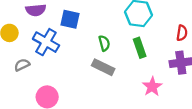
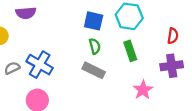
blue square: (70, 19) -> (94, 21), moved
blue cross: (46, 42) -> (40, 65), moved

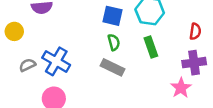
pink star: (143, 90) -> (181, 88), moved

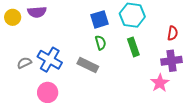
blue square: (113, 16) -> (99, 19), turned -30
yellow circle: (14, 31) -> (13, 17), moved
gray rectangle: (113, 67) -> (88, 65), moved

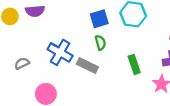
green rectangle: (133, 47) -> (134, 64), moved
blue cross: (50, 60) -> (60, 52), moved

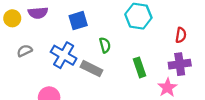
blue square: (99, 19) -> (78, 21), moved
gray semicircle: (22, 63) -> (25, 51), moved

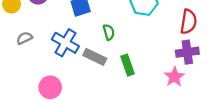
red semicircle: (181, 35) -> (188, 22), size x1.5
green rectangle: (140, 67) -> (128, 65), moved

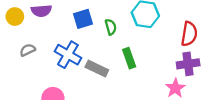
green semicircle: (109, 32) -> (111, 27), moved
green rectangle: (128, 65) -> (129, 58), moved

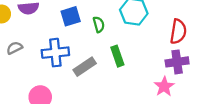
blue cross: (68, 55) -> (55, 53), turned -36
gray rectangle: (97, 68) -> (85, 67), turned -60

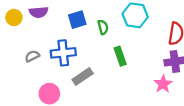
gray semicircle: (14, 48) -> (32, 56), moved
gray rectangle: (85, 67) -> (83, 76), moved

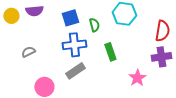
blue cross: (63, 53) -> (74, 45), moved
pink star: (163, 84) -> (137, 78), moved

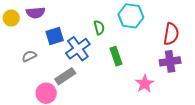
blue square: (70, 18) -> (55, 36), moved
blue cross: (74, 45) -> (78, 49), turned -30
gray rectangle: (75, 71) -> (65, 76), moved

